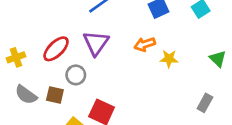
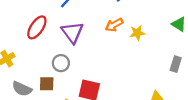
red ellipse: (56, 49) -> (37, 27), moved

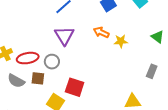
orange arrow: (114, 25) -> (101, 32), turned 49
red ellipse: (37, 27) -> (28, 58), moved, turned 40

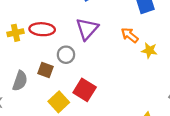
red ellipse: (28, 58) -> (42, 29), moved
gray semicircle: (16, 81) -> (20, 81), moved, turned -114

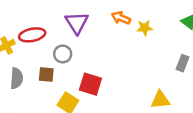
gray semicircle: (20, 81) -> (17, 78), moved

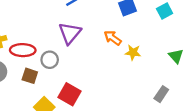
red ellipse: (32, 35) -> (23, 50), moved

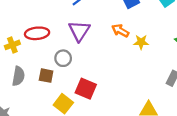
red ellipse: (23, 50) -> (37, 33), moved

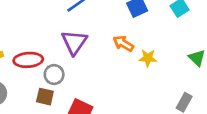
red ellipse: (37, 33) -> (28, 60), moved
brown square: (46, 76) -> (45, 97), moved

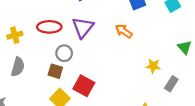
yellow star: (148, 58) -> (153, 66), moved
red ellipse: (28, 60) -> (49, 27), moved

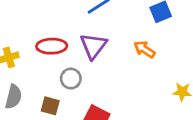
brown square: (55, 71) -> (50, 106), moved

